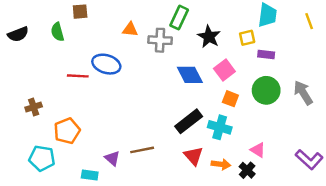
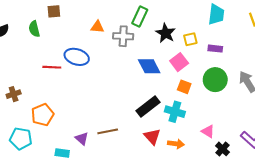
yellow square: (247, 38) -> (190, 39), moved
black cross: (247, 170) -> (222, 149), moved

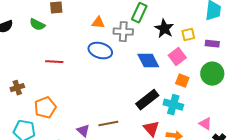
green semicircle: (34, 29) -> (37, 25), turned -49
blue ellipse: (77, 57) -> (100, 51), moved

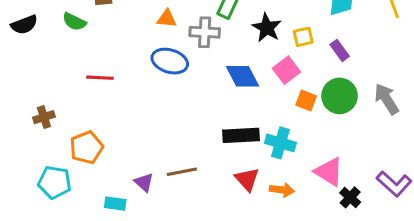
purple rectangle: (212, 44) -> (340, 50), turned 48
orange square: (182, 81) -> (306, 100), moved
black rectangle: (147, 100) -> (241, 135), turned 35
pink triangle: (205, 124) -> (329, 172), size x1.5

